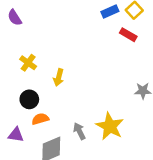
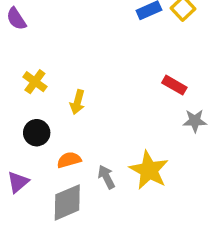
red rectangle: (128, 35) -> (174, 85), moved
orange semicircle: (40, 119) -> (69, 160), moved
purple triangle: (16, 135) -> (18, 182), turned -49

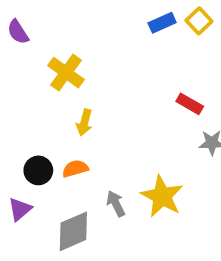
yellow cross: (35, 82) -> (66, 73), moved, size x1.4
black circle: (37, 133) -> (38, 170), moved
orange semicircle: (69, 160) -> (75, 169), moved

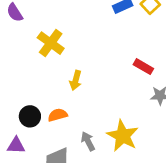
yellow arrow: (84, 122) -> (76, 80), moved
purple triangle: (20, 209) -> (16, 145), turned 42

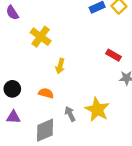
orange semicircle: (58, 115) -> (46, 93), turned 32
black circle: (30, 116) -> (12, 89), moved

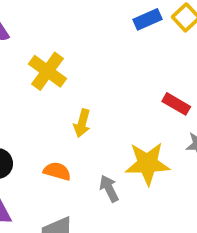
yellow star: (97, 110) -> (147, 164), moved, turned -30
gray arrow: (70, 114) -> (109, 189), moved

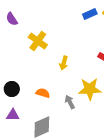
yellow arrow: (82, 123) -> (64, 63), moved

